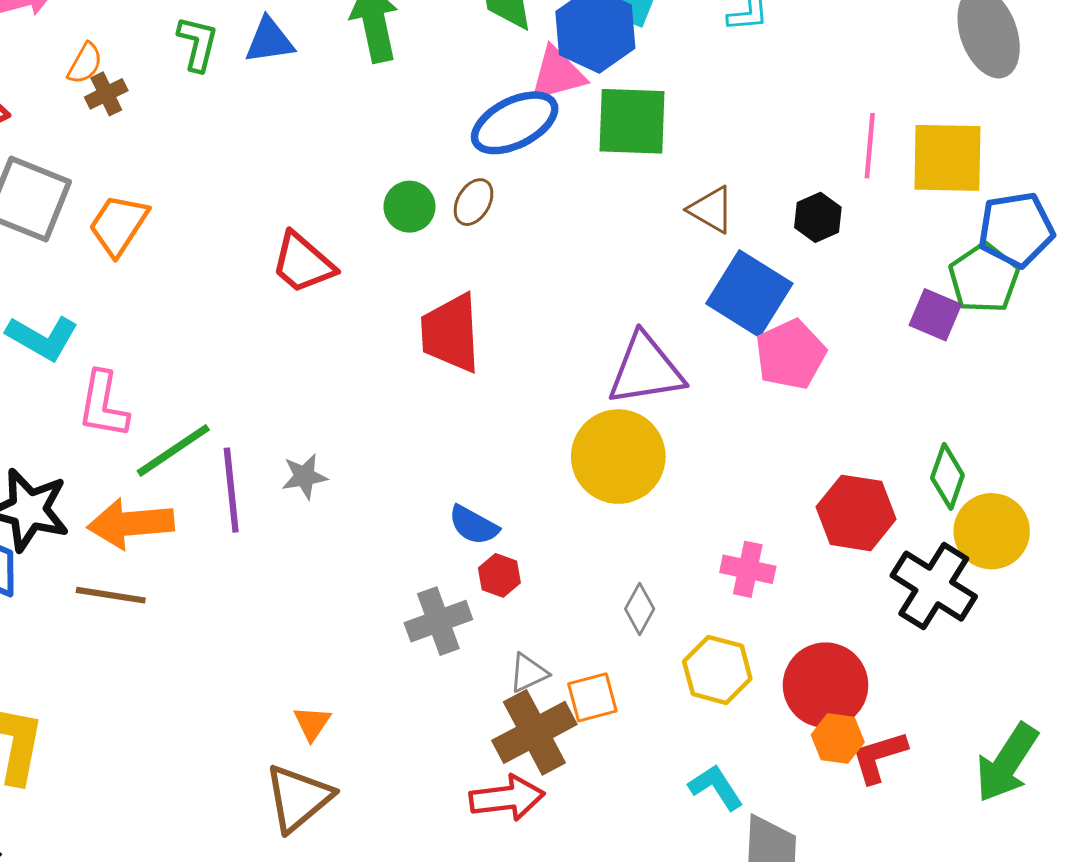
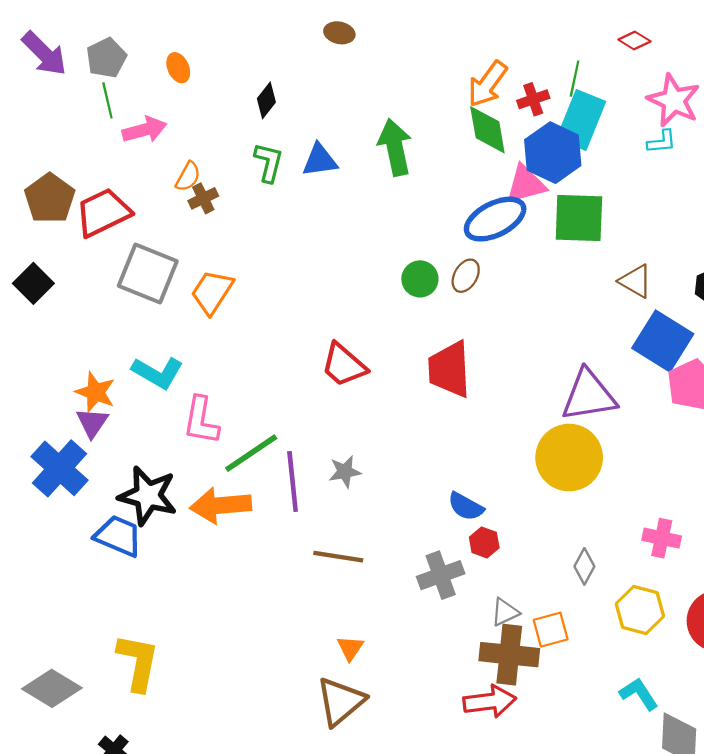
red trapezoid: (303, 263) -> (344, 365), moved
brown line: (111, 595) -> (338, 557), moved
brown cross: (534, 732) -> (509, 655), turned 34

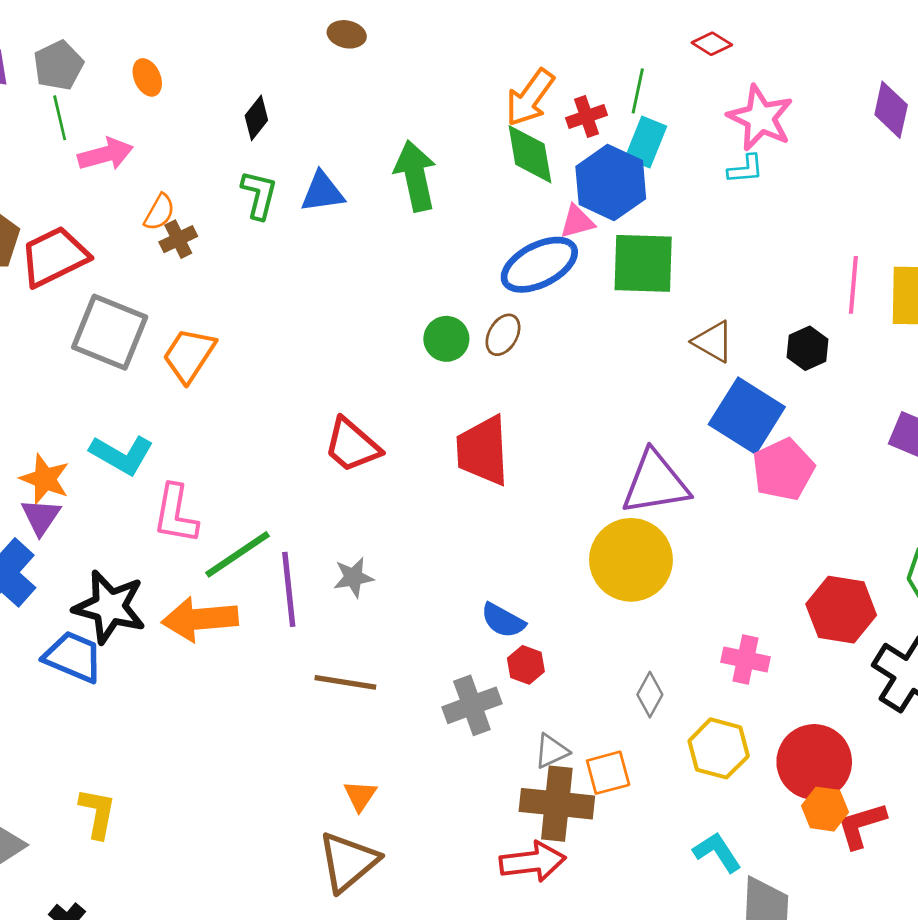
cyan rectangle: (581, 120) -> (646, 142), size x0.7
pink triangle: (526, 184) -> (577, 222), size x0.7
yellow L-shape: (138, 662) -> (97, 813), size x0.7

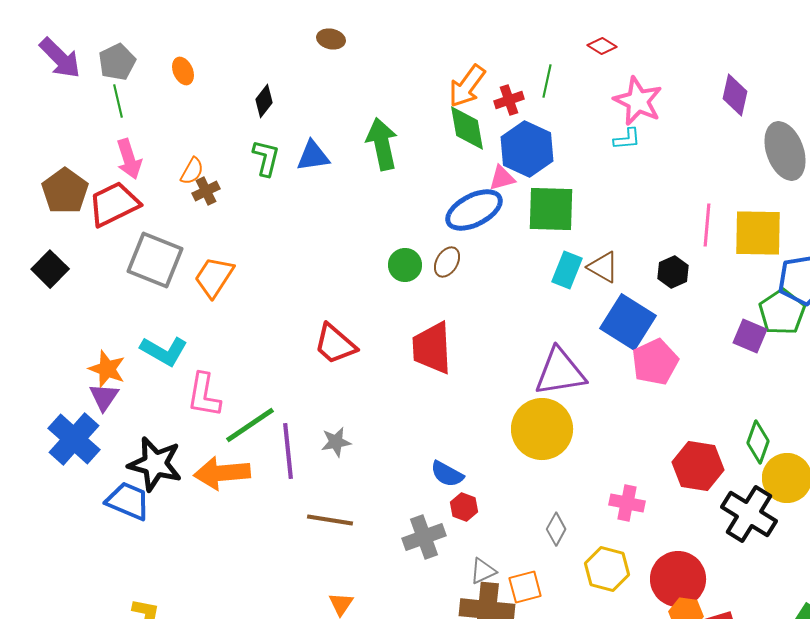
cyan rectangle: (646, 142) -> (567, 270), moved
pink arrow: (105, 154) -> (129, 159), moved, turned 87

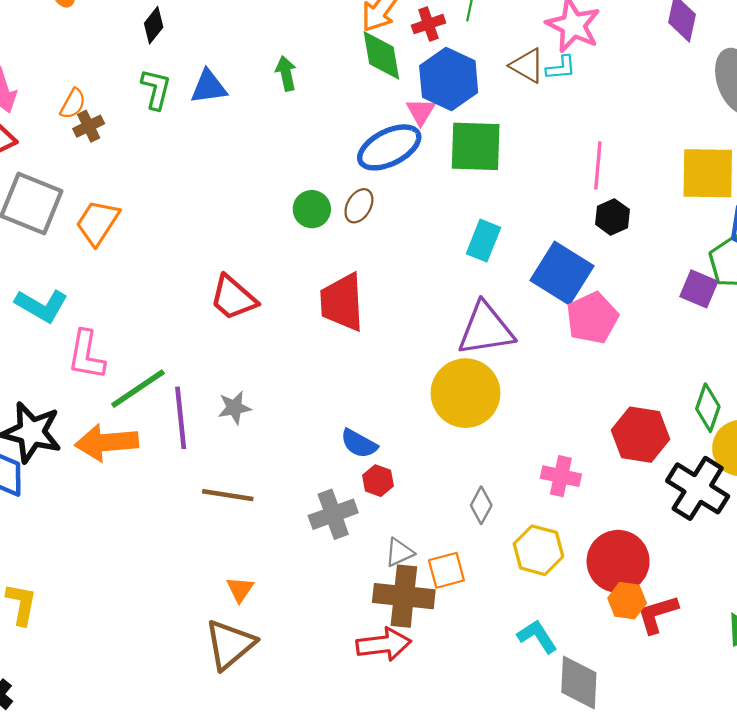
green arrow: (382, 144) -> (286, 73), size x0.6
pink triangle: (502, 178) -> (421, 112), turned -44
pink line: (707, 225) -> (598, 165), moved
brown triangle: (603, 267) -> (527, 66), moved
cyan rectangle: (567, 270) -> (483, 241), moved

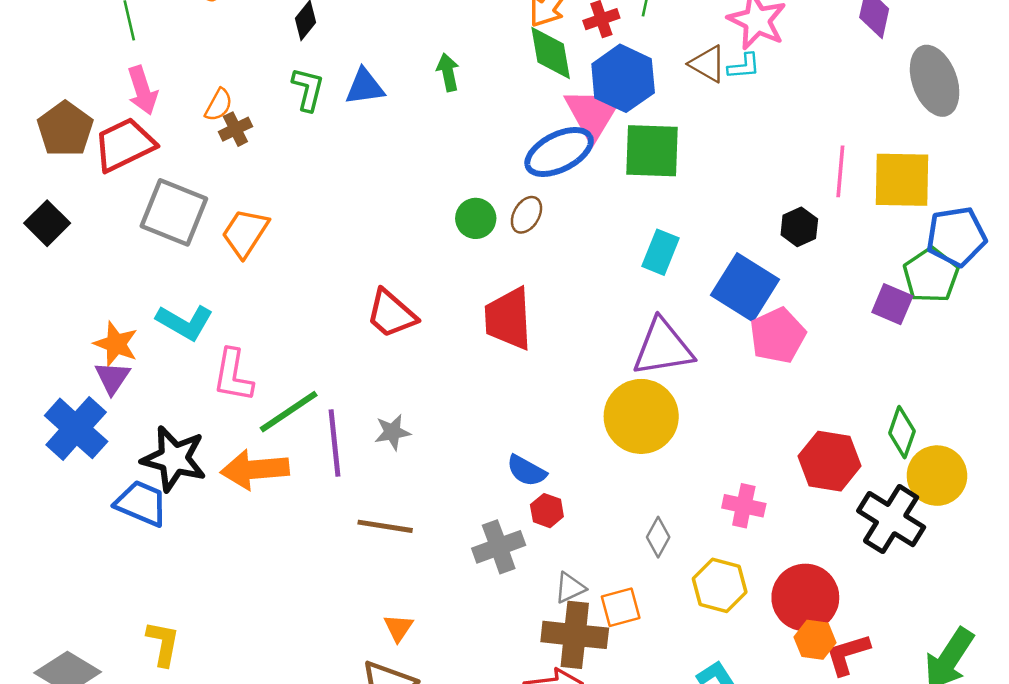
pink triangle: (421, 112) -> (593, 113), size x1.8
pink line: (598, 165) -> (840, 171), moved

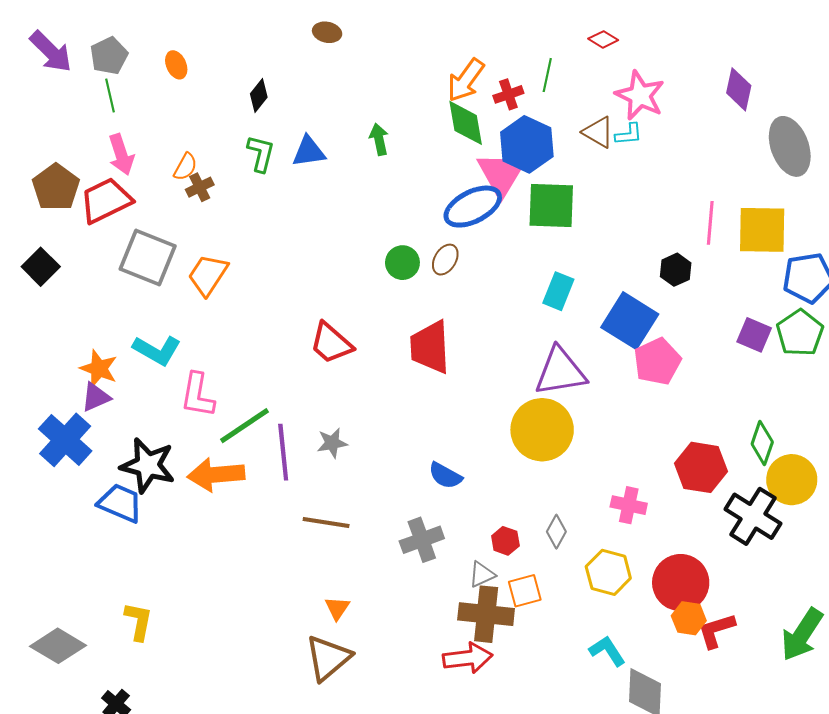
green pentagon: (931, 275) -> (800, 333), moved
purple triangle: (112, 378) -> (96, 397), turned 32
red hexagon: (547, 511) -> (505, 541), moved

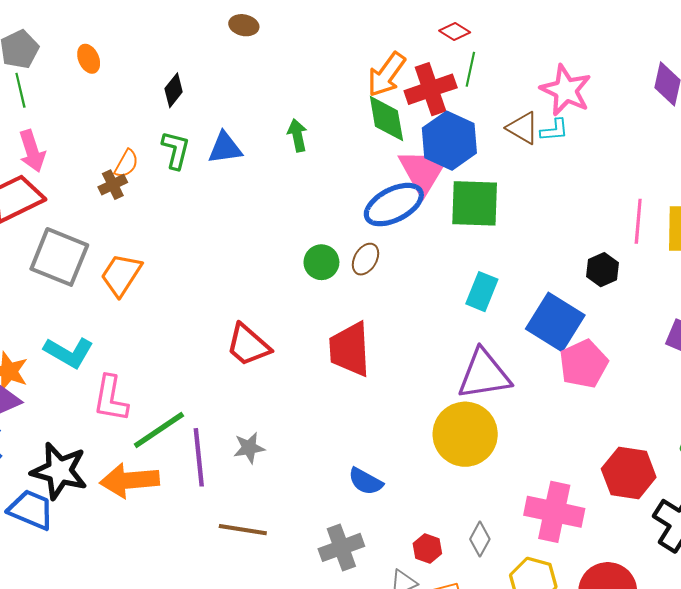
red diamond: (603, 39) -> (455, 31), moved
red cross: (508, 94) -> (431, 89), size x1.6
orange semicircle: (185, 167) -> (126, 164), moved
pink cross: (629, 505) -> (554, 512), size x1.6

